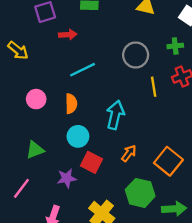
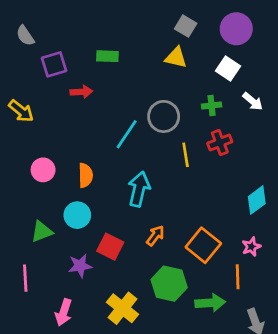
cyan line: (82, 70) -> (127, 134), moved, turned -30
cyan circle: (78, 136) -> (77, 215), moved
pink line: (21, 188) -> (25, 278), turned -40

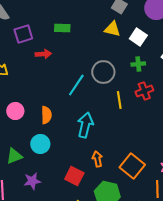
white square: (228, 69) -> (138, 37), moved
orange arrow: (155, 236) -> (97, 159), turned -49
red square: (110, 247) -> (74, 176), moved
purple star: (80, 266) -> (32, 181), moved

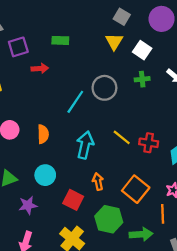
yellow triangle: (112, 29) -> (114, 42), turned 48
red cross: (144, 91) -> (149, 143), moved, turned 30
yellow line: (119, 100) -> (122, 137), moved, turned -42
cyan circle: (40, 144) -> (45, 175), moved

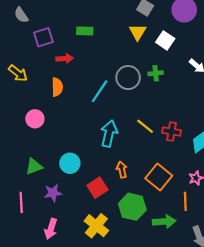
green cross: (142, 79) -> (156, 73), moved
orange semicircle: (43, 134) -> (57, 87), moved
red square: (73, 200) -> (97, 188), turned 30

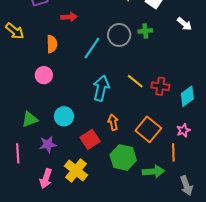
red arrow: (65, 58) -> (69, 17), moved
pink circle: (35, 119) -> (44, 75), moved
yellow cross: (96, 226) -> (76, 171), moved

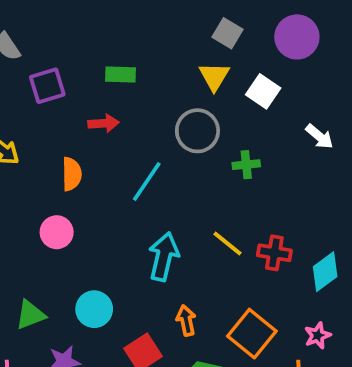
green cross: (145, 31) -> (246, 165), moved
gray circle: (119, 35) -> (197, 131), moved

